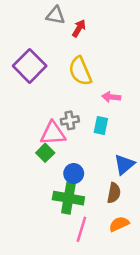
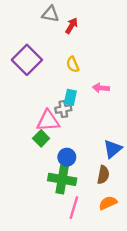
yellow semicircle: (80, 71) -> (73, 64), size x0.6
cyan rectangle: (101, 126) -> (70, 97), moved

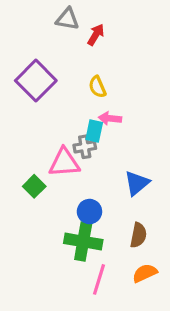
pink arrow: (101, 88) -> (110, 118), moved
green square: (41, 138) -> (34, 186), moved
blue triangle: (113, 149) -> (137, 183), moved

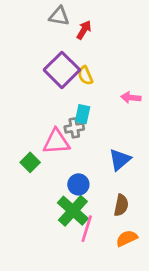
purple square: (36, 81) -> (62, 70), moved
pink arrow: (110, 118) -> (131, 98), moved
green cross: (83, 242) -> (73, 211), turned 32
pink line: (99, 279) -> (87, 229), moved

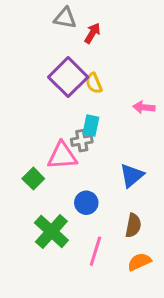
green cross: (73, 211) -> (51, 232), moved

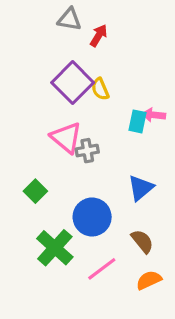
cyan rectangle: (91, 126) -> (137, 121), moved
pink triangle: (62, 156) -> (66, 138), moved, turned 44
blue circle: (86, 203) -> (92, 217), size x1.5
brown semicircle: (133, 225) -> (142, 241), turned -50
pink line: (95, 251) -> (102, 269), turned 36

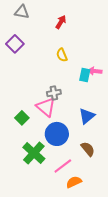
gray triangle: (69, 19) -> (22, 12), moved
purple square: (73, 83) -> (15, 44), moved, size x0.7
pink triangle: (66, 138) -> (46, 107), moved
orange semicircle: (149, 280) -> (74, 182), moved

